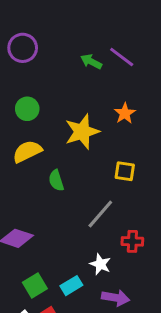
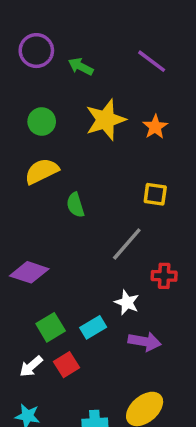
green arrow: (91, 62) -> (81, 67), moved
yellow star: (82, 132) -> (106, 120), moved

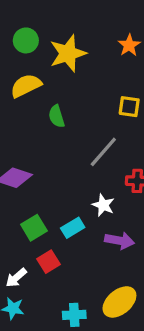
yellow star: (106, 120) -> (68, 53), moved
white arrow: (31, 366) -> (16, 278), moved

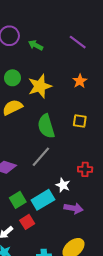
green semicircle: (57, 116) -> (46, 126), moved, size x1.6
gray line: (103, 152) -> (41, 157), moved
cyan rectangle: (73, 228) -> (43, 200), size x1.5

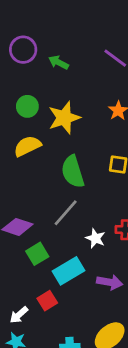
white star: (63, 185) -> (95, 238), moved
green square: (18, 200) -> (37, 254), moved

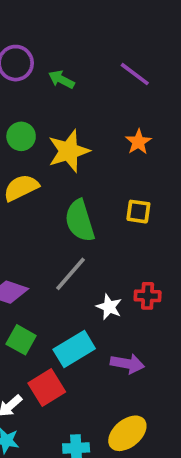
green square: (37, 254) -> (21, 340), moved, turned -30
red square: (47, 301) -> (47, 387), size x1.4

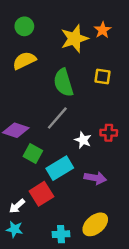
yellow star: (69, 151) -> (74, 39), moved
green square: (21, 340) -> (33, 153), moved

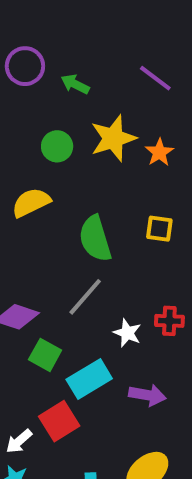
green circle: (24, 26) -> (57, 146), moved
yellow star: (74, 39) -> (113, 138), moved

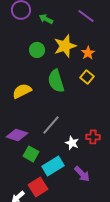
yellow semicircle: (31, 203) -> (22, 91), moved
yellow square: (159, 229) -> (87, 77), moved, turned 32
green semicircle: (95, 239) -> (56, 81), moved
purple arrow: (147, 395) -> (82, 174), turned 36

